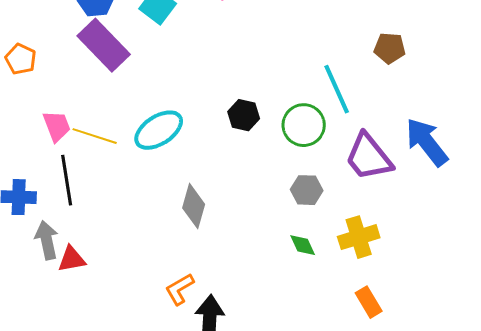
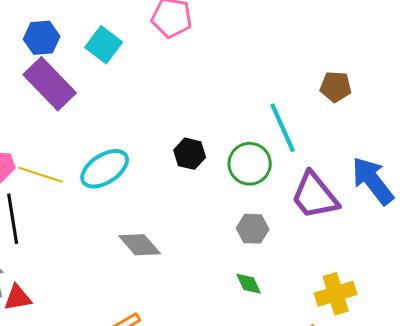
gray diamond: (194, 206) -> (140, 245), turned -57
yellow cross: (359, 237) -> (336, 294), moved

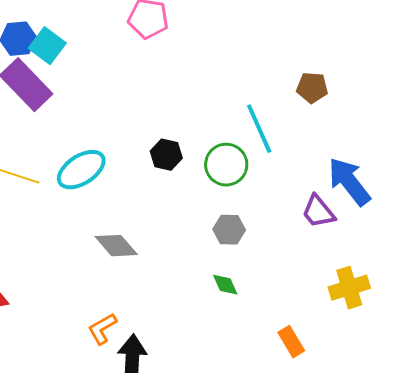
cyan square: (104, 45) -> (47, 46), moved
purple trapezoid: (315, 196) -> (318, 212), moved, size x0.7
yellow cross: (336, 294) -> (349, 288), moved

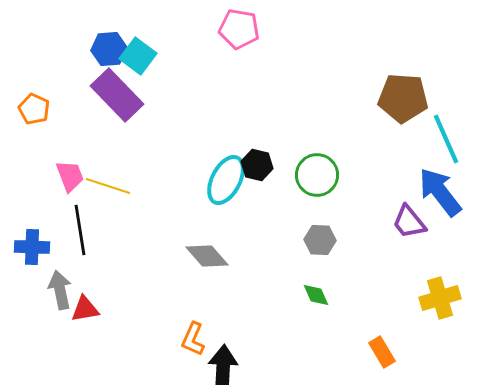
brown pentagon: (312, 88) -> (403, 98), size x1.6
cyan line: (259, 129) -> (446, 139), moved
cyan ellipse: (81, 170) -> (226, 180), moved, turned -30
orange L-shape: (102, 329) -> (193, 339), turned -36

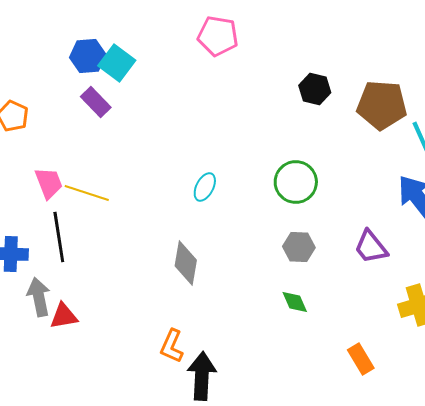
purple rectangle: (117, 95) -> (96, 102), size x0.6
black hexagon: (257, 165) -> (315, 89), moved
cyan ellipse: (226, 180) -> (205, 187), size x0.6
purple trapezoid: (409, 222) -> (371, 247), moved
gray diamond: (207, 256) -> (186, 263), turned 51

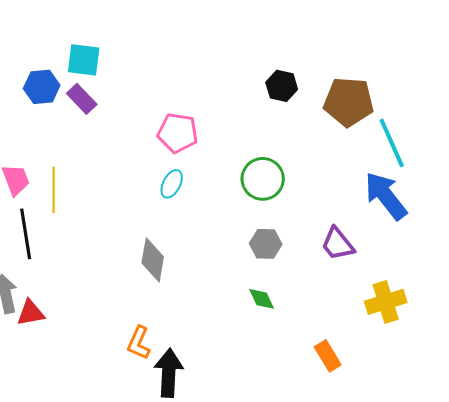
pink pentagon: (218, 36) -> (178, 133), moved
blue hexagon: (88, 56) -> (42, 87), moved
cyan square: (117, 63) -> (84, 60), turned -30
purple rectangle: (96, 102) -> (82, 99), moved
yellow line: (87, 193) -> (54, 190), turned 72

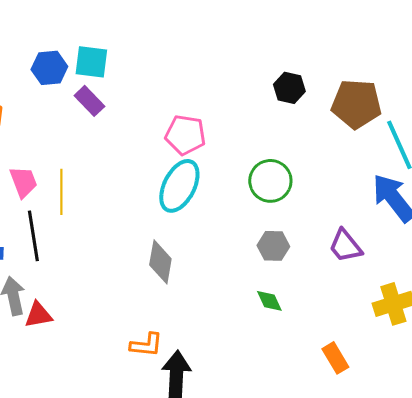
blue hexagon: (42, 87) -> (49, 68), moved
cyan ellipse: (172, 184) -> (179, 186), size x1.8
orange L-shape: (139, 343) -> (146, 345), turned -108

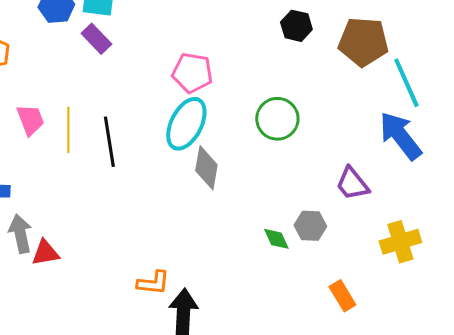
black line: (33, 236) -> (109, 142), moved
gray hexagon: (273, 246) -> (310, 226), moved
gray diamond: (160, 262) -> (206, 168), moved

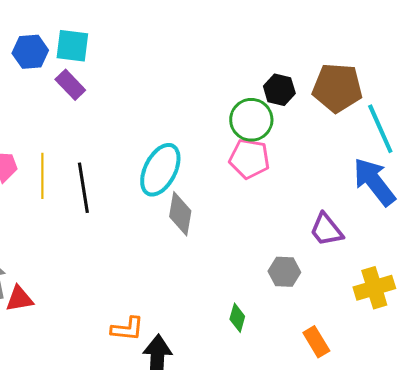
black hexagon: (296, 26) -> (279, 90), moved
pink pentagon: (192, 73) -> (249, 159), moved
green circle: (277, 119) -> (251, 120), moved
green diamond: (276, 239) -> (237, 318), moved, turned 40

